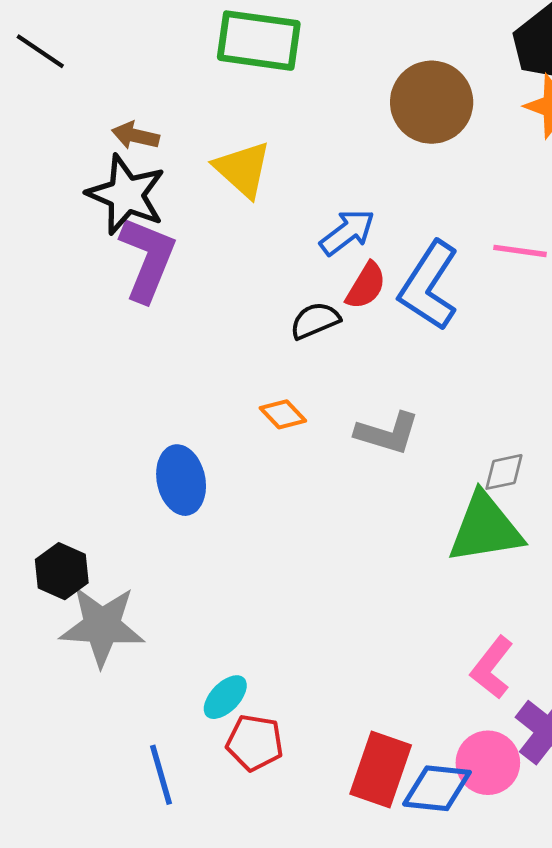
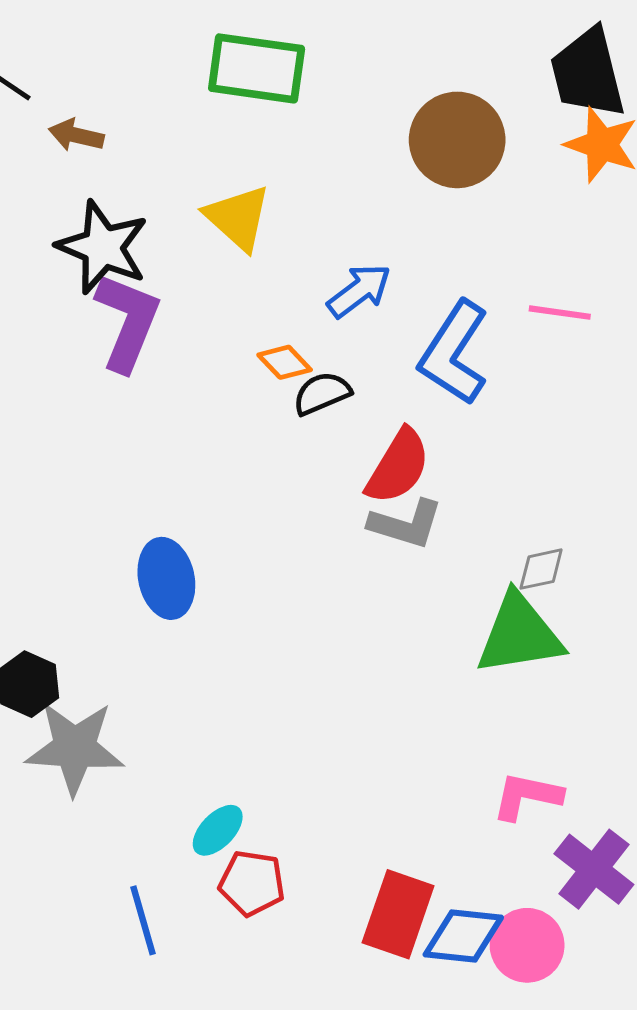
brown arrow: (135, 136) -> (76, 135), moved
red semicircle: (366, 286) -> (398, 466), moved, size x1.4
orange diamond: (283, 414) -> (285, 362), moved
pink L-shape: (492, 668) -> (527, 796), turned 64
pink circle: (488, 763) -> (527, 945), moved

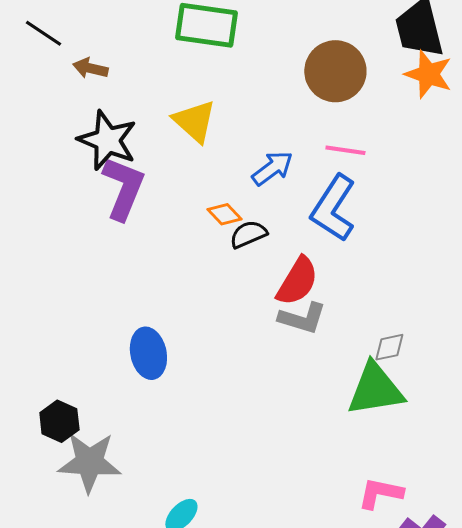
pink line: (560, 313) -> (345, 150), moved

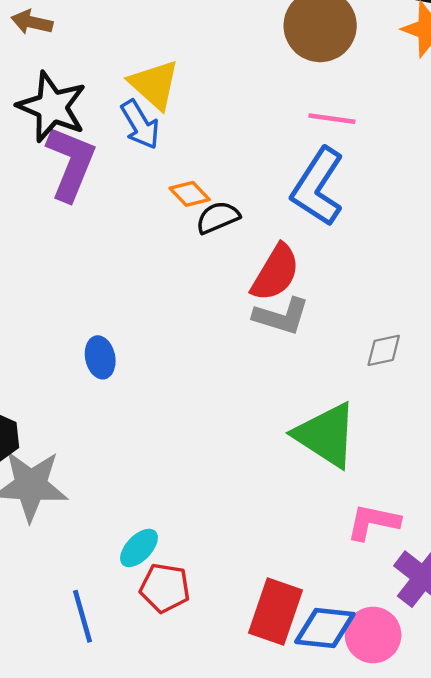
blue arrow: (272, 168) -> (140, 124), moved, turned 96
blue ellipse: (148, 353) -> (100, 357), size x0.7
green triangle: (375, 389) -> (326, 435), moved, turned 42

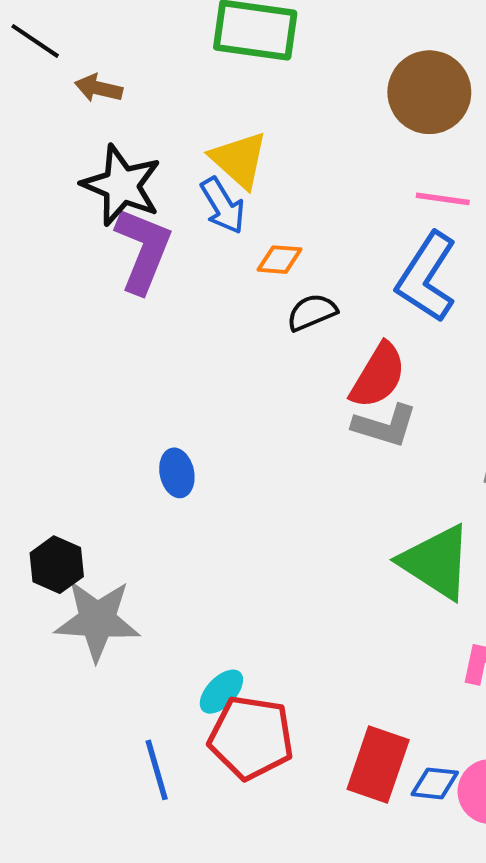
orange diamond: (190, 194) -> (279, 260), moved, turned -42
red pentagon: (165, 588) -> (251, 738), size x1.5
blue diamond: (325, 628) -> (435, 783), size x0.7

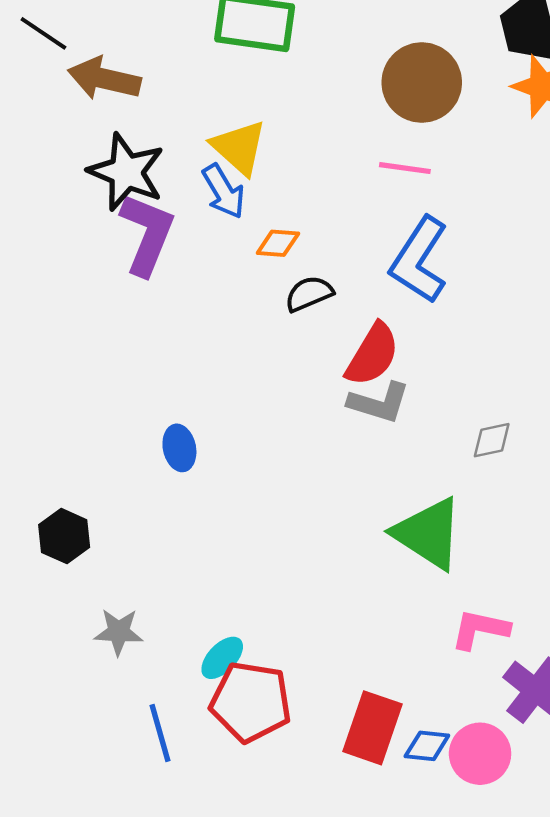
brown arrow: (99, 88) -> (104, 79), size x1.6
pink line: (443, 199) -> (405, 168), moved
gray star: (97, 620) -> (119, 632), moved, size x0.6

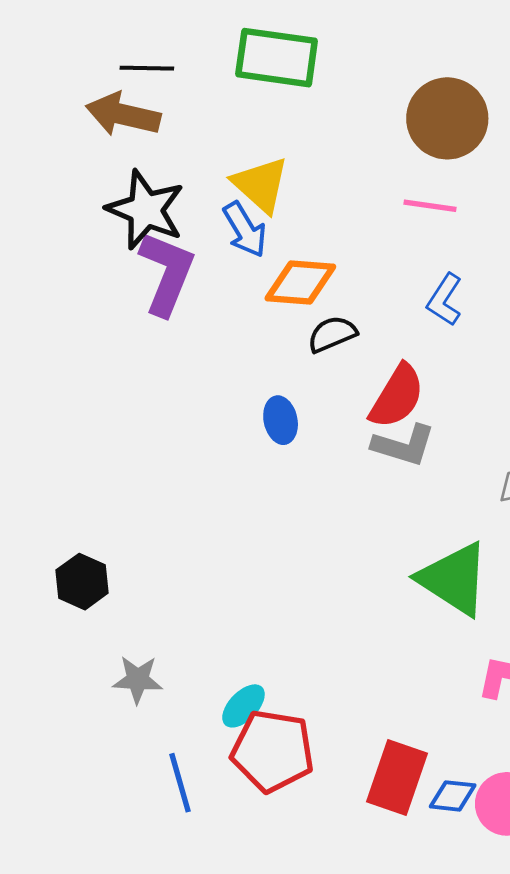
black line: (43, 33) -> (147, 68), moved, turned -33
orange diamond: (278, 243) -> (300, 283), size x1.6
blue L-shape: (419, 260) -> (445, 300), size x0.6
blue ellipse: (179, 448) -> (281, 420), moved

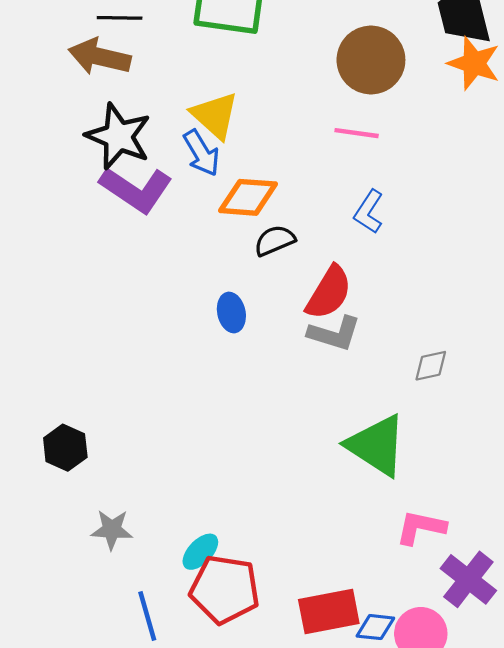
purple L-shape: (167, 273) -> (136, 190), turned 102
red rectangle: (397, 777) -> (329, 612), turned 60

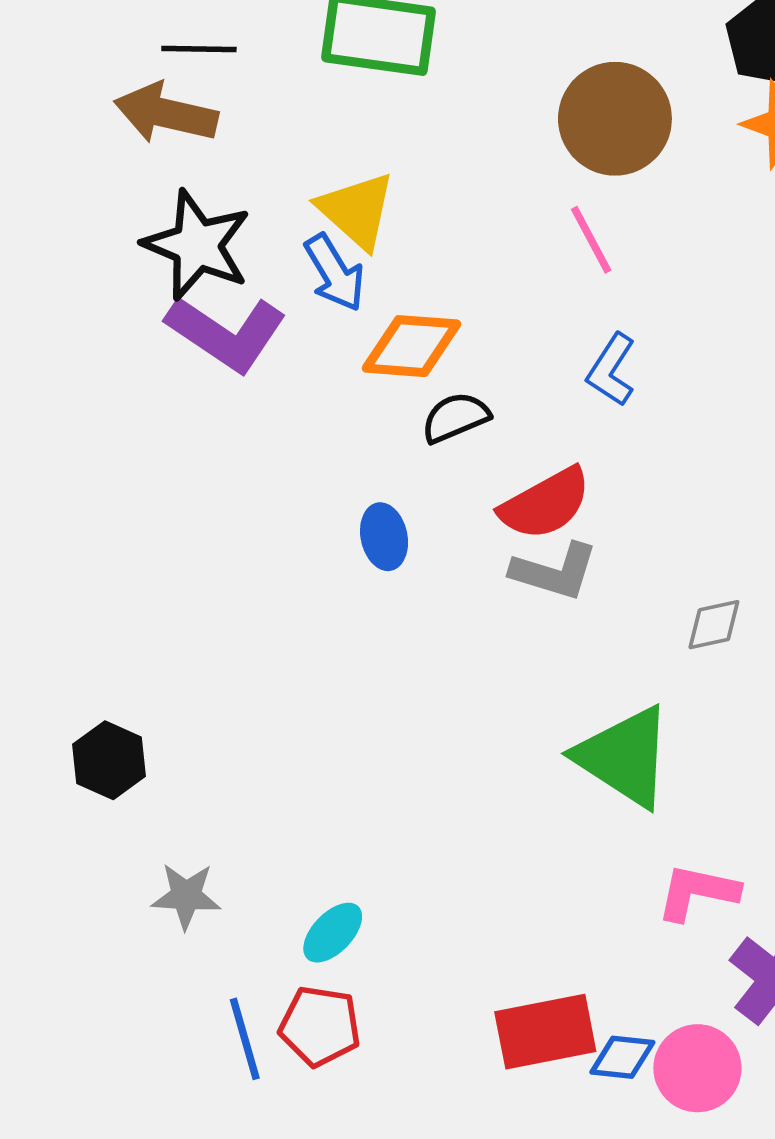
pink line: (357, 133) -> (591, 240), turned 54
red semicircle: (329, 293) -> (545, 504), turned 30
red pentagon: (225, 589) -> (320, 1026), moved, size x0.7

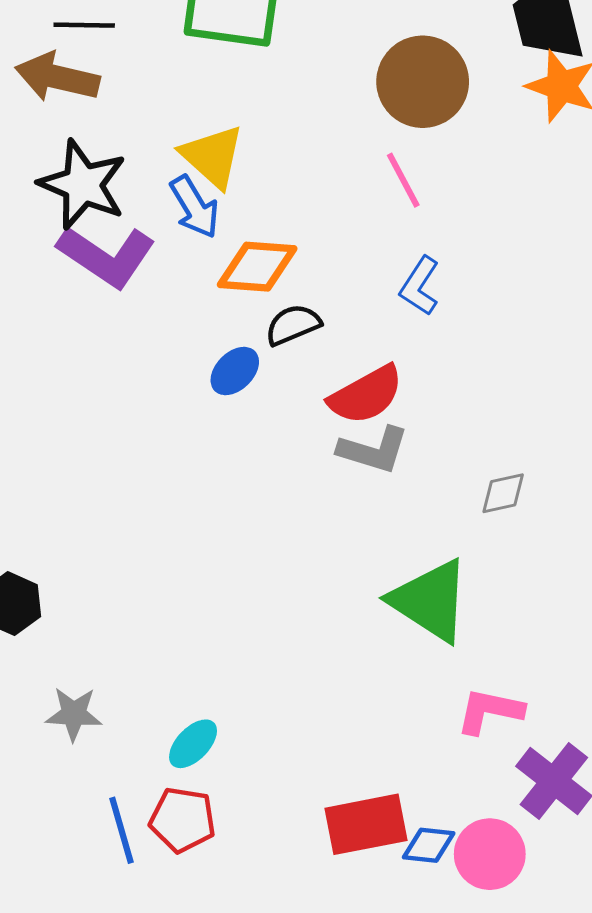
blue ellipse: (384, 537) -> (235, 371), moved, turned 57

